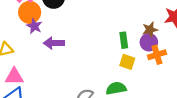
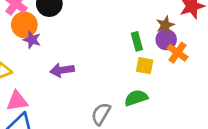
purple arrow: (54, 43) -> (62, 70), moved
orange cross: (157, 55) -> (178, 53), turned -30

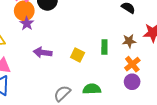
purple circle: (166, 40) -> (132, 82), moved
yellow square: (145, 66) -> (78, 55), moved

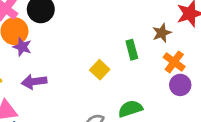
purple arrow: (43, 53) -> (34, 82), moved
yellow square: (78, 55) -> (100, 70), turned 32

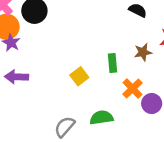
orange cross: (174, 62) -> (133, 89), moved

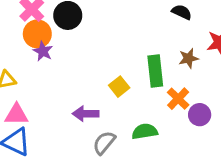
green rectangle: (112, 63) -> (155, 71), size x1.5
purple arrow: (17, 77) -> (86, 114), moved

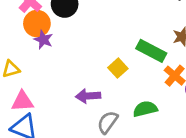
green rectangle: (155, 71) -> (151, 51), turned -52

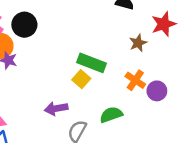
green rectangle: (151, 51) -> (92, 63), moved

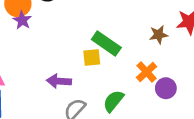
yellow square: (81, 79) -> (92, 57), turned 30
green semicircle: (111, 115) -> (113, 101), turned -45

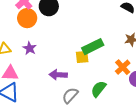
purple star: (22, 20) -> (30, 48), moved
green rectangle: (106, 43) -> (93, 47), turned -60

